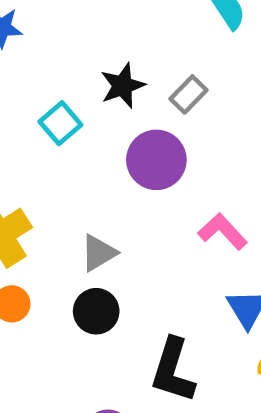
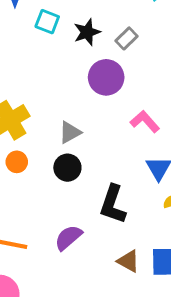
cyan square: (60, 123) -> (47, 22), moved, turned -30

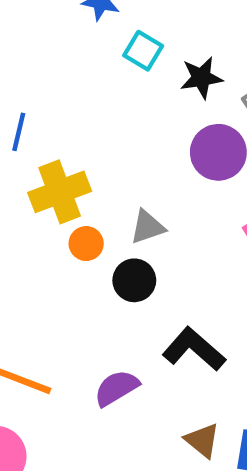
orange circle: (17, 162) -> (86, 244), moved
black L-shape: (113, 204) -> (194, 349), turned 102

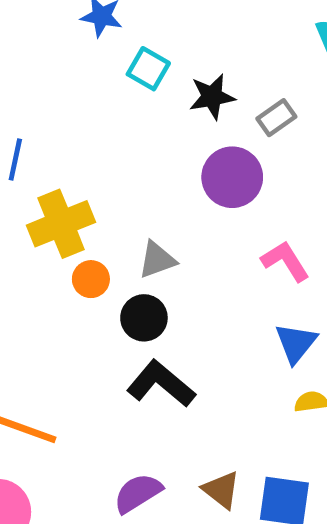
black L-shape: (194, 349) -> (161, 384), moved
purple semicircle: (116, 388) -> (138, 493), moved

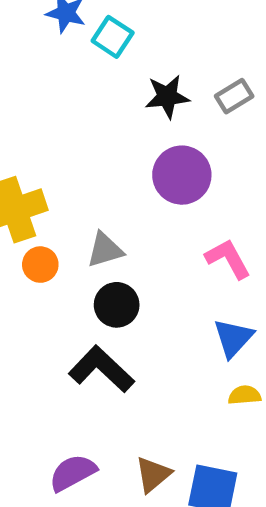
cyan square: (148, 69) -> (113, 37), moved
gray rectangle: (276, 118) -> (234, 96), moved
black circle: (144, 318) -> (117, 305), moved
brown triangle: (221, 490) -> (153, 474), turned 39

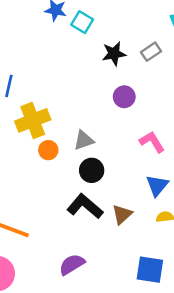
purple circle: (182, 175) -> (124, 97), size x0.7
brown triangle: (153, 474) -> (122, 214), moved

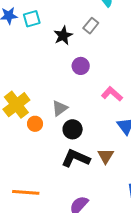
cyan square: (82, 22) -> (32, 19), turned -30

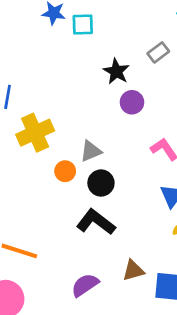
black star: (63, 36) -> (116, 71), moved, turned -30
orange circle: (35, 124) -> (65, 171), moved
brown triangle: (106, 156) -> (133, 271), moved, turned 30

